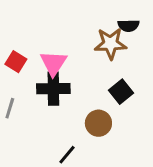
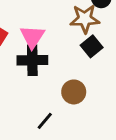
black square: (121, 92) -> (92, 46), moved

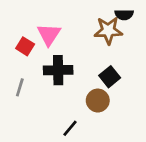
pink triangle: (32, 37) -> (49, 34), moved
black square: (92, 46) -> (110, 77), moved

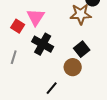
black cross: (58, 70) -> (43, 44), turned 30

